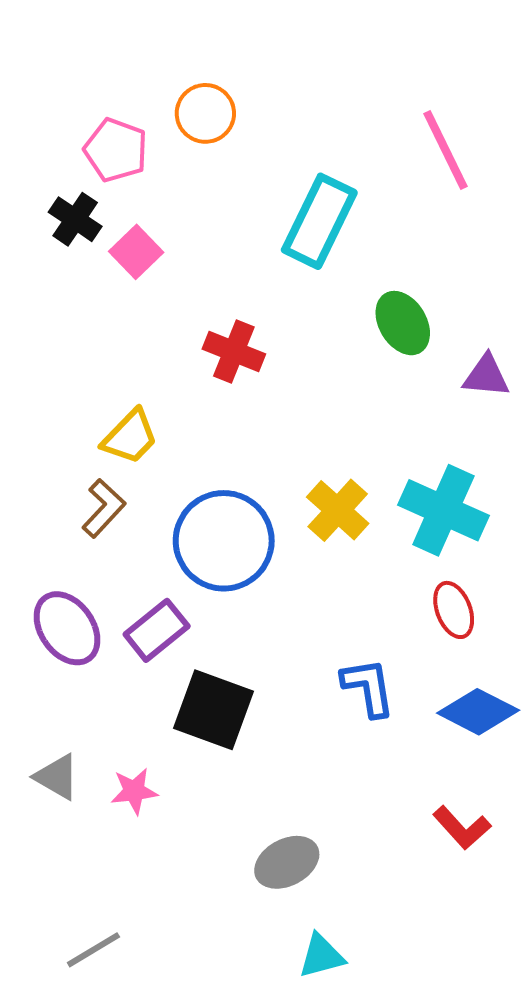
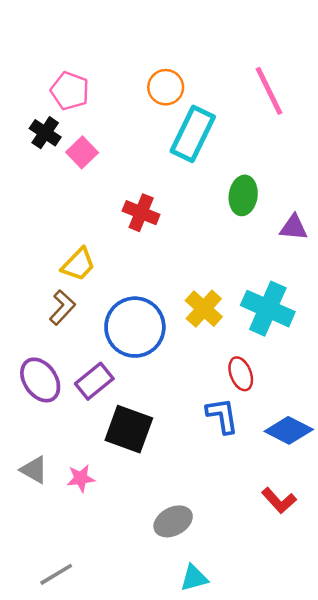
orange circle: (205, 113) -> (166, 87), moved
green ellipse: (403, 323) -> (243, 195), turned 39
red ellipse: (454, 610) -> (241, 374), moved

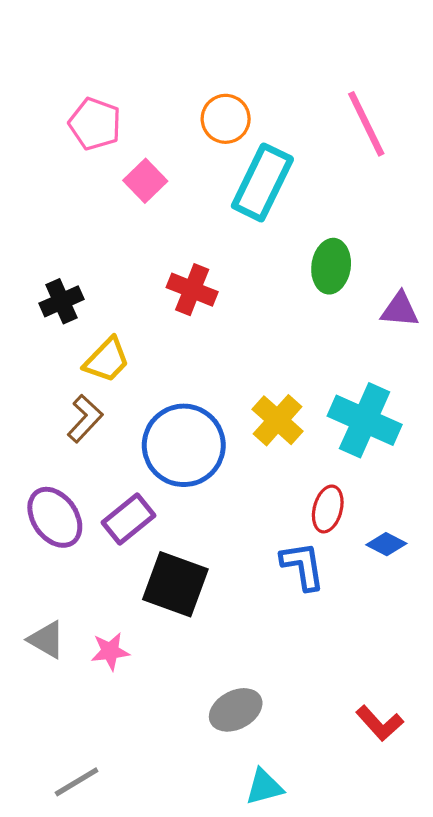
black cross: (45, 133) -> (62, 301), moved, turned 32
pink square: (82, 152) -> (145, 181), moved
red ellipse: (241, 374) -> (328, 509), turned 36
blue diamond: (289, 430) -> (386, 544), moved, size x0.6
red L-shape: (279, 501) -> (380, 723), moved

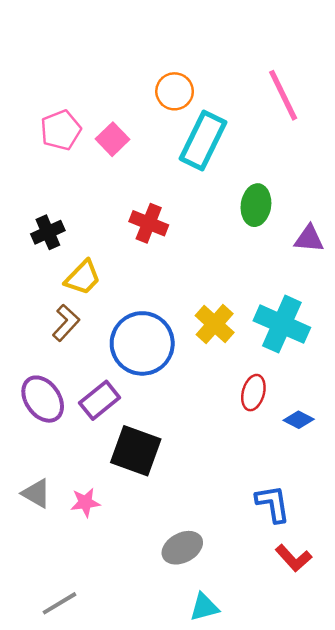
pink pentagon: (95, 124) -> (61, 130), moved, turned 30
blue L-shape: (303, 566) -> (273, 504), moved

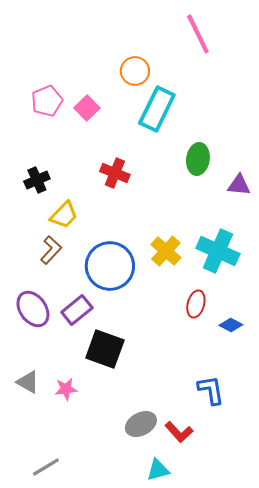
pink line: (283, 95) -> (198, 34), moved
red L-shape: (293, 558) -> (179, 432), moved

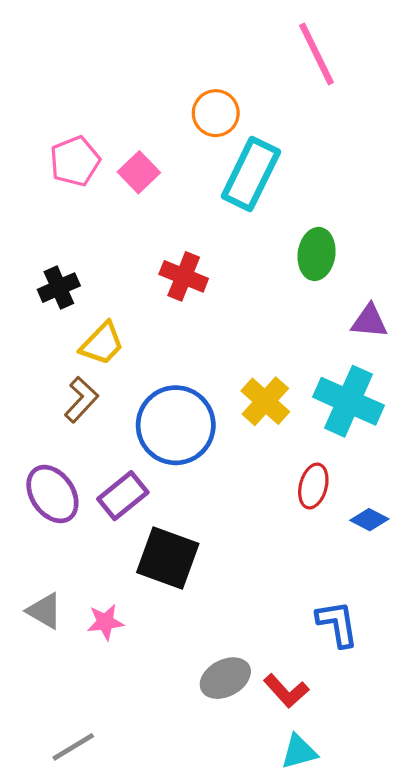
purple triangle: (239, 185) -> (369, 321), moved
cyan triangle: (158, 470) -> (299, 752), moved

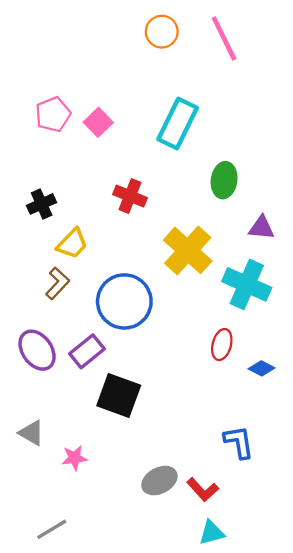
orange circle: (216, 113) -> (162, 32), moved
yellow cross: (265, 401) -> (188, 250), moved, size x1.4
pink star: (105, 622) -> (74, 458), moved

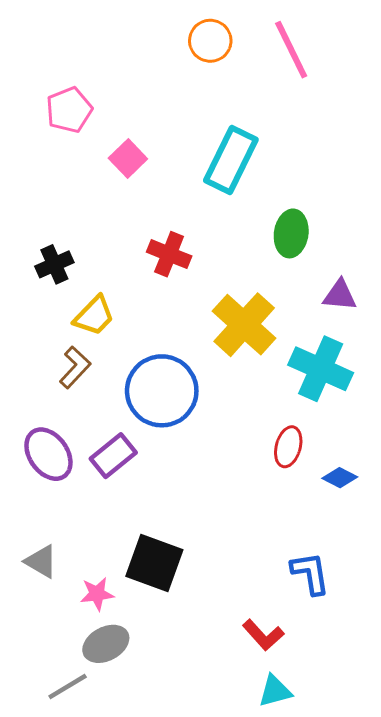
pink pentagon: (53, 114) -> (69, 110), moved
black square: (119, 396) -> (154, 563), moved
gray ellipse: (159, 481) -> (106, 644), moved

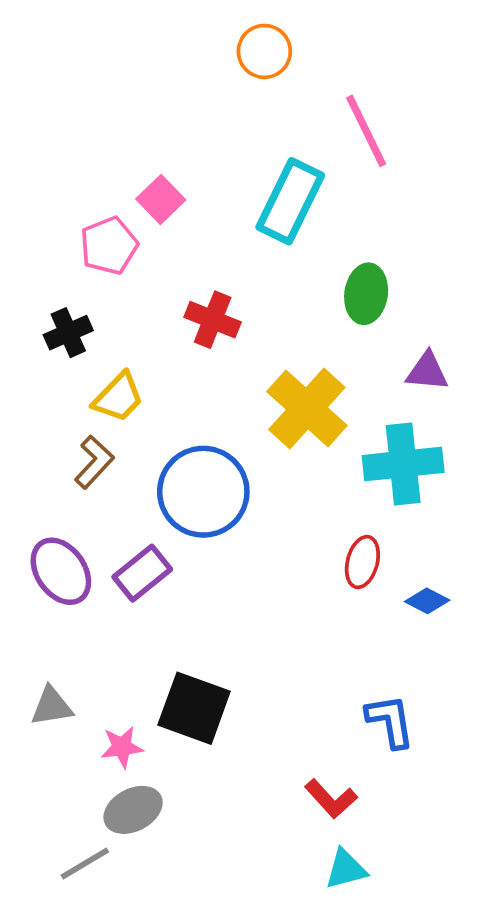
pink line: (291, 50) -> (366, 131), moved
pink pentagon: (69, 110) -> (109, 246), moved
cyan cross: (321, 369) -> (403, 464), turned -30
gray triangle: (41, 561) -> (52, 706), turned -39

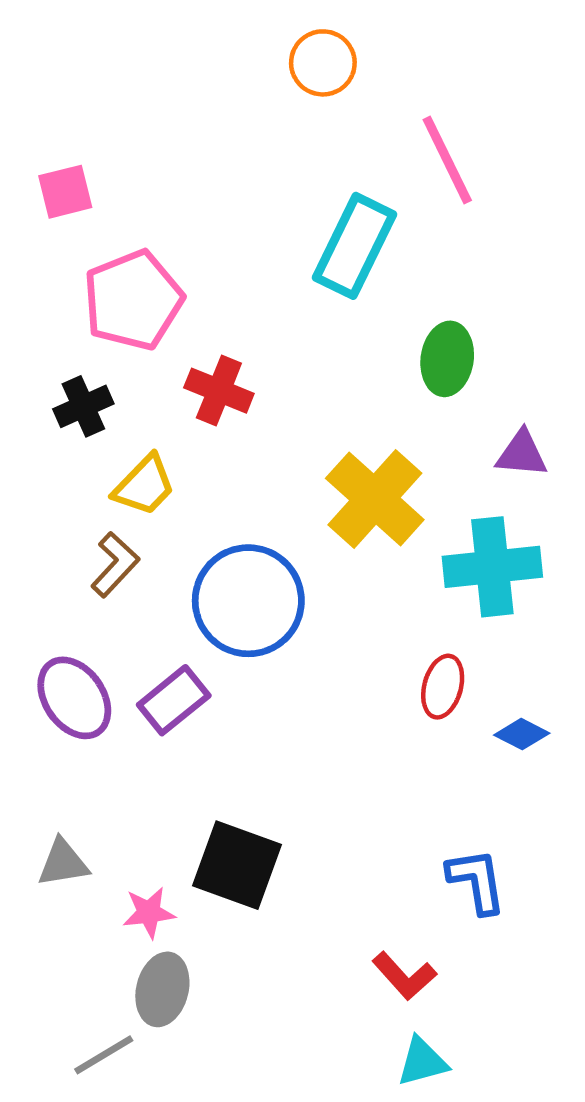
pink square: (161, 199) -> (65, 192), moved, turned 30
pink pentagon: (109, 246) -> (133, 300), size x1.4
red cross: (213, 320) -> (219, 391), moved
gray ellipse: (133, 810) -> (162, 989), turned -48

